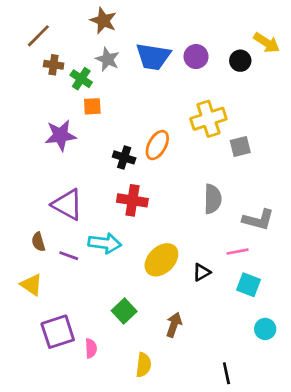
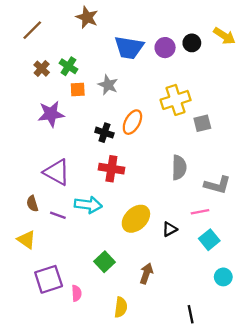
gray star: (108, 59) -> (108, 85), moved
black circle: (240, 61) -> (192, 43), moved
brown cross: (54, 65) -> (42, 69), moved, turned 35
cyan square: (249, 285) -> (209, 240), turned 30

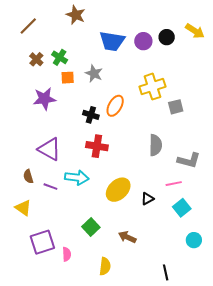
brown arrow: (146, 273) -> (127, 237), turned -84

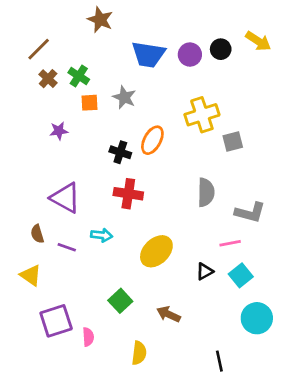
brown line: (28, 26) -> (39, 49), moved
purple star: (44, 99) -> (59, 131), size x0.6
cyan arrow: (77, 177) -> (102, 235), size x0.7
black triangle: (147, 199) -> (205, 271), moved
cyan circle: (194, 240) -> (257, 318), size x1.5

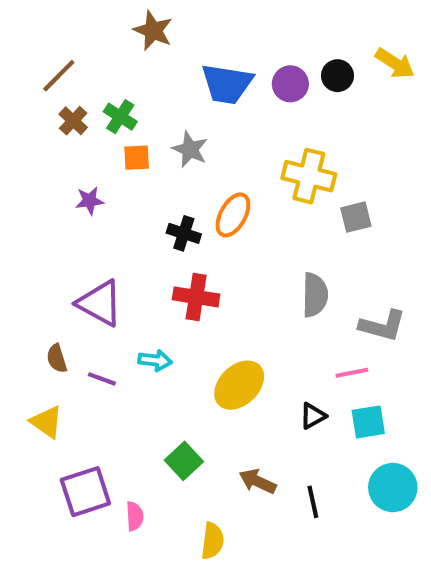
yellow cross: (202, 115) -> (309, 176), turned 32
cyan square: (241, 275) -> (368, 422), turned 30
black line: (219, 361) -> (313, 502), moved

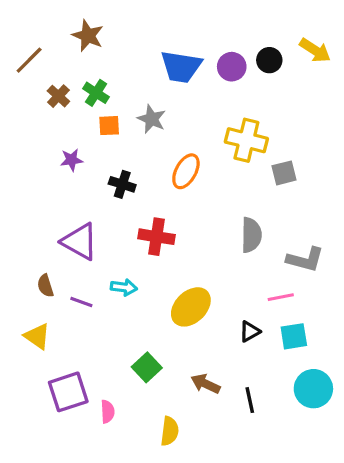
brown star: (153, 31) -> (88, 36), moved
brown line: (59, 76) -> (29, 60), moved
black cross: (184, 233) -> (122, 184), moved

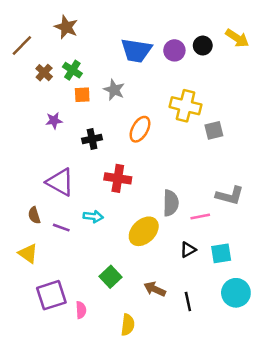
black cross: (122, 184) -> (92, 139), turned -30
gray semicircle: (251, 235) -> (171, 203), moved
pink line: (281, 297) -> (200, 217), moved

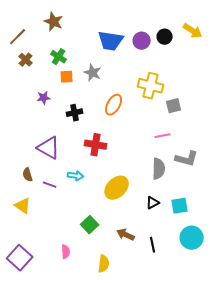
brown cross: (44, 73) -> (26, 60), moved
gray semicircle: (171, 203) -> (159, 169), moved
pink line: (200, 217) -> (163, 136), moved
purple square: (51, 295) -> (20, 258), moved, turned -30

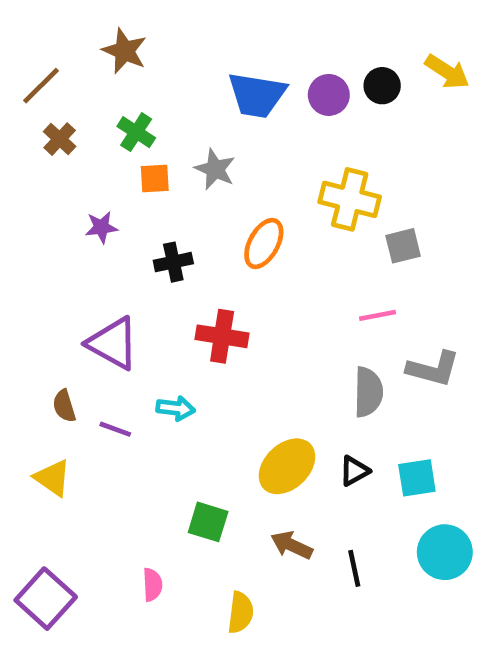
yellow ellipse: (117, 188) -> (287, 466), moved
green square: (90, 225) -> (208, 522), turned -30

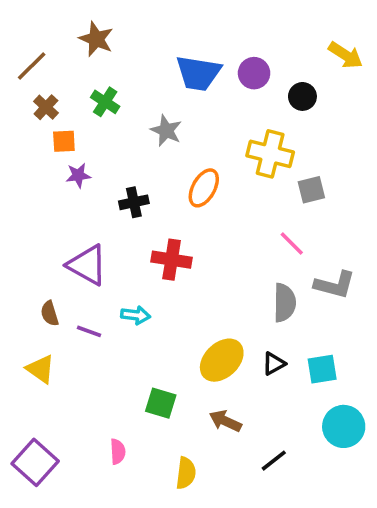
black circle: (382, 86) -> (302, 96), moved
orange square: (155, 179) -> (64, 141), moved
pink line: (378, 315) -> (292, 244), turned 56
black line: (354, 568) -> (274, 461), moved, turned 64

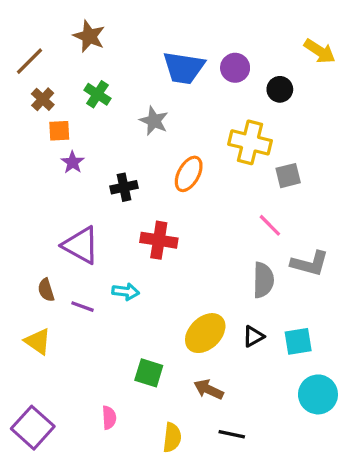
purple star: (78, 175) -> (73, 162), turned -30
black line: (274, 461) -> (232, 434), moved, turned 50

